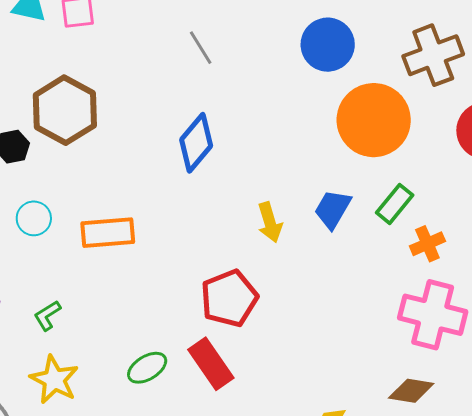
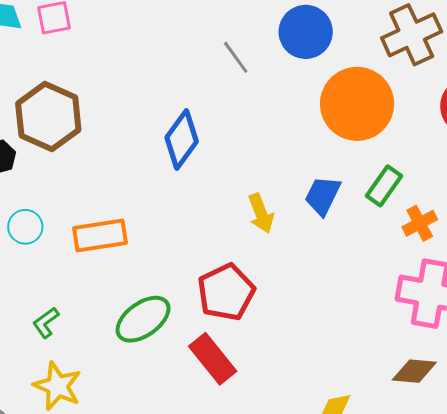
gray line: (201, 48) -> (236, 57), moved
green ellipse: (147, 368) -> (143, 319), moved, size x1.4

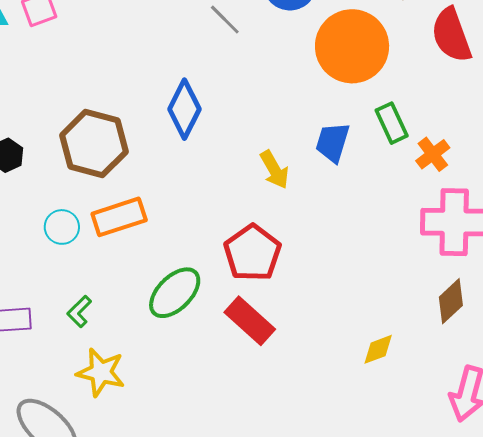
brown hexagon: (48, 117) -> (94, 143), moved
green rectangle: (384, 186) -> (392, 123), turned -51
cyan circle: (25, 227) -> (62, 227), moved
brown diamond: (414, 371) -> (451, 301), turned -39

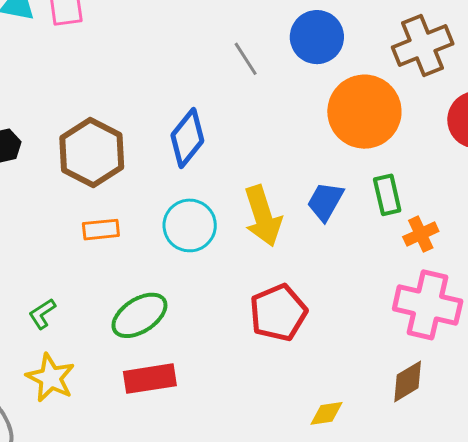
yellow arrow: (274, 170) -> (263, 216), size x1.5
orange rectangle: (119, 217) -> (101, 230), size x0.7
cyan circle: (62, 227) -> (190, 225), moved, size x1.5
red pentagon: (252, 253) -> (278, 313), moved
red rectangle: (250, 321) -> (150, 379), moved, turned -63

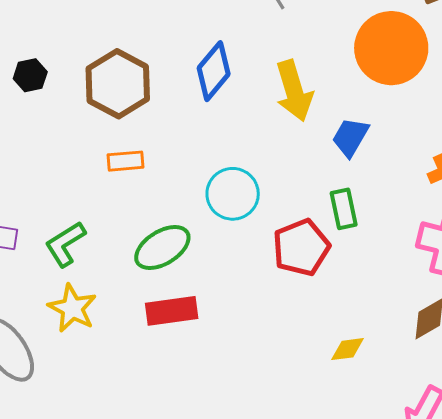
green rectangle: (387, 195) -> (344, 209), moved
yellow arrow: (263, 216) -> (294, 91), moved
cyan circle: (190, 225) -> (233, 194), moved
green L-shape: (42, 314) -> (65, 244), size x1.5

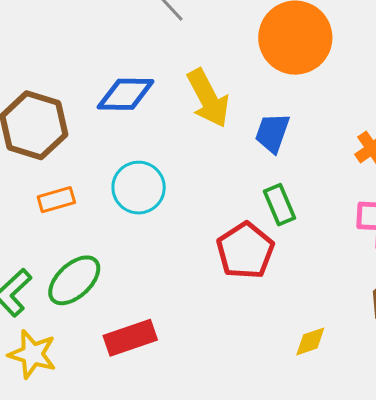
blue diamond: (214, 71) -> (126, 94), turned 62
cyan circle: (233, 194) -> (139, 188), moved
green ellipse: (162, 248) -> (74, 280), moved

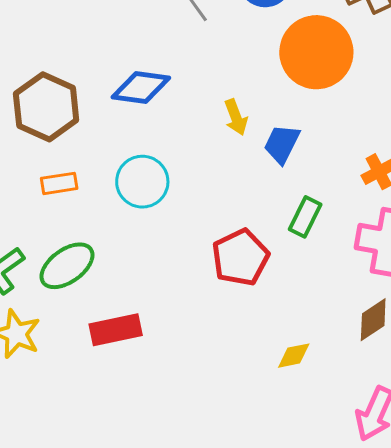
yellow arrow: (208, 98) -> (236, 117), moved, size x0.6
green rectangle: (280, 205) -> (305, 217), moved, turned 42

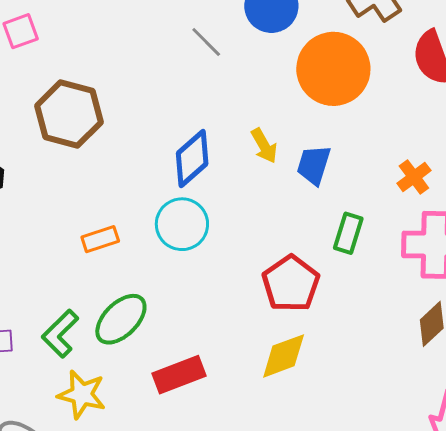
blue diamond: (141, 88) -> (192, 158), moved, turned -40
brown hexagon: (46, 107) -> (69, 114), moved
yellow diamond: (294, 356) -> (284, 356), moved, size x1.5

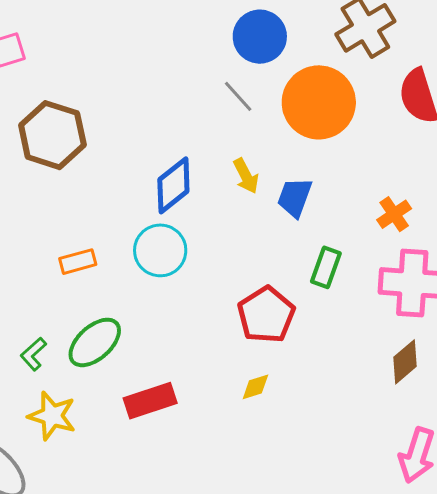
gray line: (206, 42) -> (238, 96), moved
green L-shape: (60, 334) -> (33, 354), size x0.7
yellow diamond: (284, 356) -> (255, 387), size x0.6

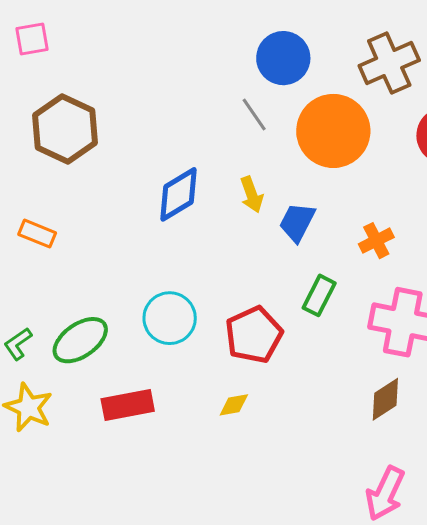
orange cross: (394, 214) -> (376, 241), moved
cyan circle: (160, 250) -> (170, 318), moved
orange rectangle: (78, 262) -> (37, 234), moved, turned 30

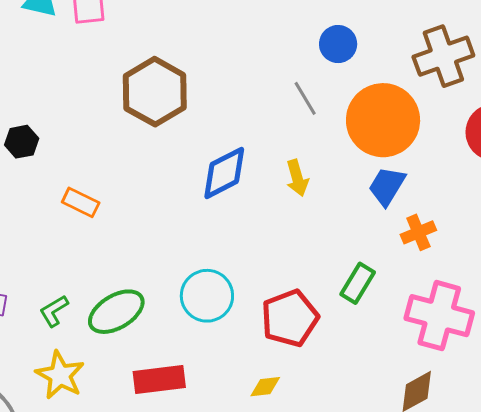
blue circle: (283, 58) -> (338, 44), size x0.7
brown hexagon: (65, 129) -> (155, 92), moved
blue trapezoid: (297, 222) -> (387, 186), moved

